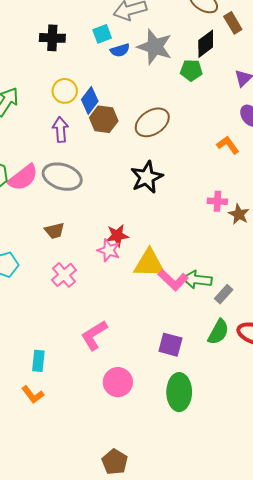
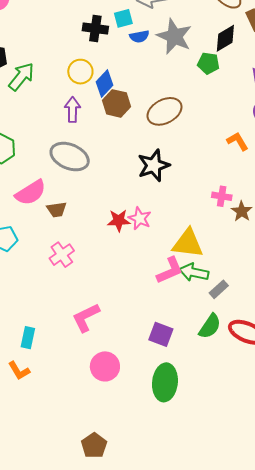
black cross: (52, 38) -> (95, 29), moved
pink semicircle: (23, 177) -> (31, 193), moved
pink star: (109, 250) -> (140, 218), moved
yellow triangle: (149, 263) -> (188, 243), moved
pink L-shape: (173, 280) -> (170, 270), turned -72

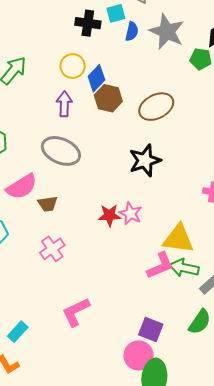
blue semicircle: (139, 36) -> (132, 31), turned -66
cyan rectangle: (28, 338) -> (18, 332), turned 30
pink circle: (105, 366) -> (139, 355), moved

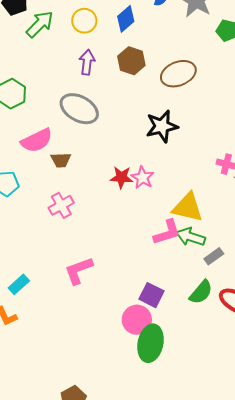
yellow circle: (73, 66) -> (84, 21), moved
blue diamond: (96, 78) -> (126, 19), moved

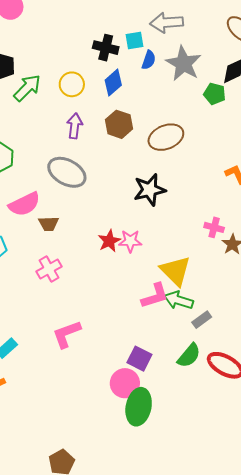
red star: (121, 177) -> (109, 241), turned -30
pink star: (142, 178) -> (130, 241), turned -30
yellow triangle: (188, 207) -> (175, 271), turned 32

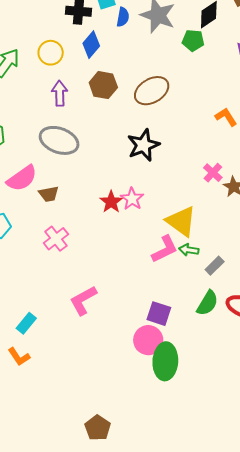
pink cross: (214, 227) -> (213, 173), turned 36
pink star: (130, 241) -> (132, 199), turned -30
green arrow: (179, 300) -> (189, 250), size x0.7

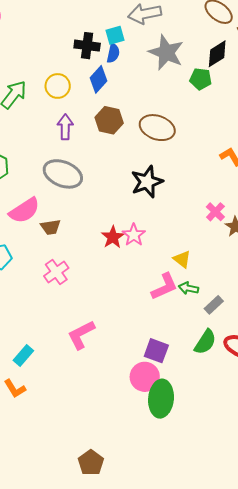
blue semicircle: (123, 17) -> (113, 53), moved
brown ellipse: (152, 91) -> (157, 128), turned 48
yellow triangle: (181, 221) -> (182, 259), size x0.6

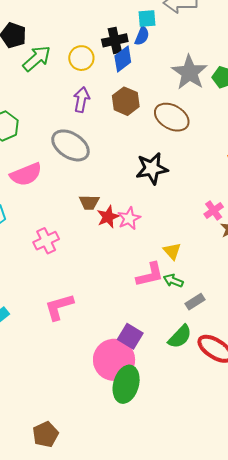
black cross: (87, 46) -> (115, 40), moved, turned -30
gray star: (166, 52) -> (190, 72), moved
brown trapezoid: (51, 227) -> (89, 202), moved
pink circle: (145, 377) -> (114, 360), size x1.4

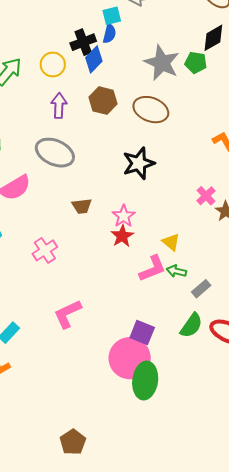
red star: (108, 217) -> (122, 236), moved

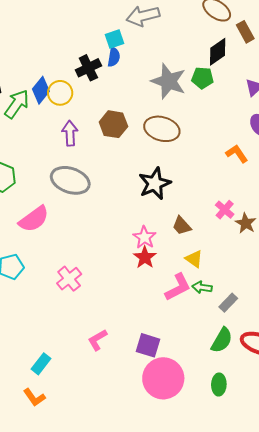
blue diamond: (94, 59) -> (41, 90), moved
brown trapezoid: (82, 206) -> (182, 226), moved, turned 60
pink L-shape: (68, 314) -> (97, 340), size x0.7
purple square: (142, 332) -> (148, 345), moved
green ellipse: (145, 381) -> (219, 384), moved, size x0.6

